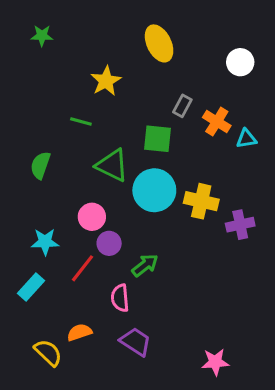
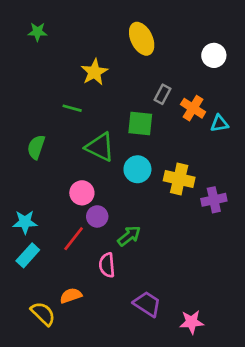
cyan circle: (154, 190) -> (137, 169), size x0.7
cyan star: (45, 242) -> (25, 222), moved
purple trapezoid: (136, 342) -> (147, 304), moved

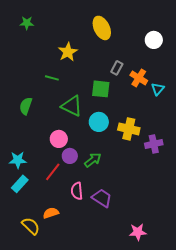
cyan triangle: (219, 123) -> (158, 89), turned -40
green arrow: (129, 236) -> (93, 160), moved
purple trapezoid: (147, 304) -> (102, 198), moved

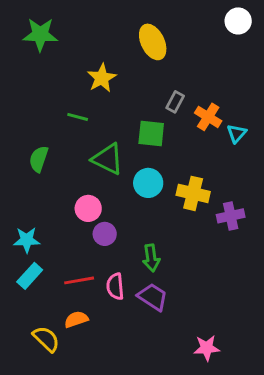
green star: (27, 23) -> (40, 34), size x1.6
white circle: (154, 40) -> (238, 21), moved
green arrow: (93, 160) -> (151, 258), moved, turned 120
red line: (53, 172) -> (79, 280), moved, turned 42

